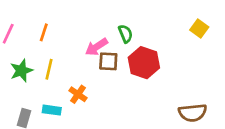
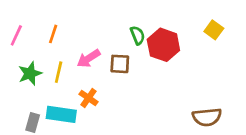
pink arrow: (96, 47) -> (89, 58), moved
red hexagon: (144, 63) -> (163, 45), moved
cyan rectangle: (52, 110) -> (61, 114), size x1.5

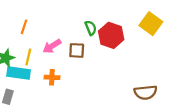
yellow square: (214, 30) -> (151, 24), size x1.5
orange cross: (89, 98) -> (52, 77), turned -32
cyan rectangle: (61, 114) -> (19, 73), moved

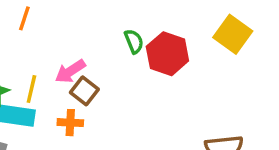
orange line: (24, 27) -> (24, 18), moved
brown square: (77, 50) -> (84, 91), moved, turned 35

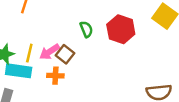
green semicircle: (134, 41) -> (86, 29), moved
pink arrow: (70, 71) -> (49, 52), moved

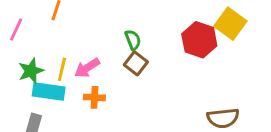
red hexagon: (121, 29) -> (199, 40), moved
brown square: (65, 54) -> (136, 63), moved

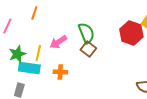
green semicircle: (133, 40) -> (86, 33), size x1.5
pink arrow: (87, 68) -> (58, 42), moved

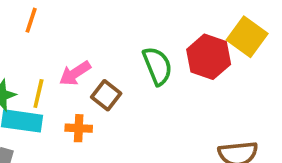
green semicircle: (86, 33) -> (157, 66), moved
brown square: (88, 49) -> (106, 95), moved

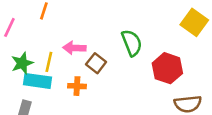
red hexagon: (209, 57) -> (167, 68), moved
pink arrow: (75, 73) -> (74, 48), turned 35

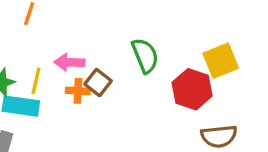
yellow square: (194, 22) -> (221, 61), moved, turned 32
orange cross: (77, 86) -> (78, 91), moved

